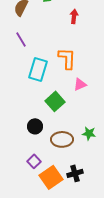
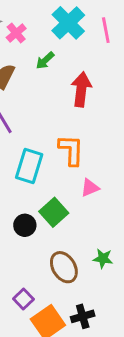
red arrow: (74, 16) -> (81, 89), size x1.6
black circle: (35, 126) -> (25, 225), moved
brown ellipse: (62, 139) -> (64, 267), turned 60

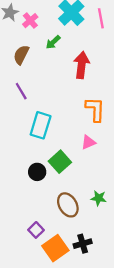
orange L-shape: (71, 150) -> (95, 109), moved

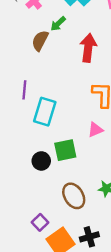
brown semicircle: (21, 55) -> (40, 41), moved
purple line: (21, 91) -> (24, 90), moved, turned 36
green square: (60, 162) -> (65, 150), turned 30

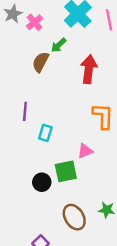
cyan rectangle: (45, 112) -> (45, 133), size x0.6
pink triangle: (95, 130) -> (85, 151), moved

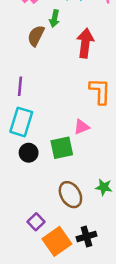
green arrow: (59, 45) -> (54, 18), turned -35
cyan rectangle: (45, 133) -> (21, 122), moved, size x1.6
black circle: (42, 182) -> (29, 153), moved

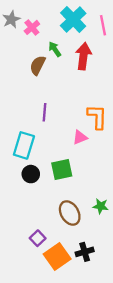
green arrow: (54, 18) -> (55, 49), turned 133
red arrow: (85, 43) -> (83, 56), moved
purple line: (20, 86) -> (45, 112), moved
pink triangle: (82, 127) -> (80, 137), moved

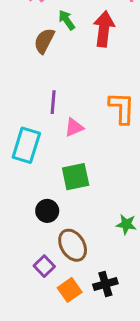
pink triangle: (80, 137) -> (74, 127), moved
black circle: (31, 174) -> (47, 211), moved
brown ellipse: (70, 213) -> (73, 245), moved
orange square: (57, 257) -> (70, 290), size x0.7

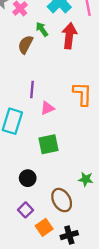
black circle: (47, 211) -> (28, 178), moved
brown ellipse: (73, 245) -> (62, 200), moved
black cross: (105, 284) -> (69, 235), moved

